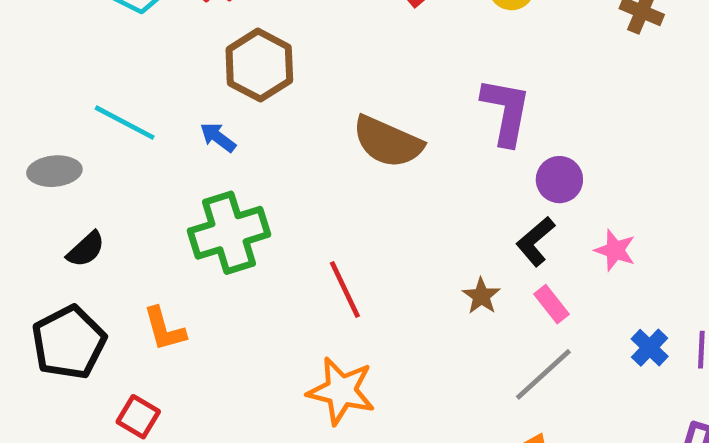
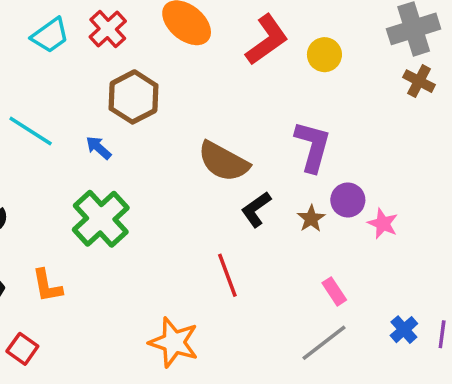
green cross: (229, 233) -> (101, 219), turned -30
black L-shape: (535, 241) -> (256, 209), moved
pink star: (615, 250) -> (383, 224), moved
red line: (345, 290) -> (227, 275), moved
brown star: (481, 296) -> (311, 219), moved

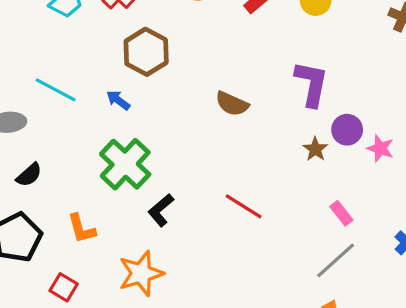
brown semicircle: (223, 162) -> (232, 104), size x0.7
black L-shape: (256, 209) -> (161, 210), moved
red line: (227, 275) -> (244, 206), turned -33
orange star: (174, 342) -> (141, 273), moved, turned -30

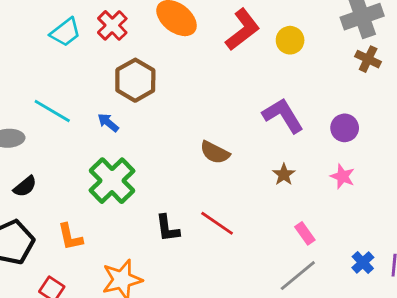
purple L-shape: (311, 84) -> (283, 115), turned -45
brown semicircle: (232, 104) -> (215, 152), moved
purple circle: (347, 130) -> (345, 128), moved
black L-shape: (161, 210) -> (168, 228), moved, turned -60

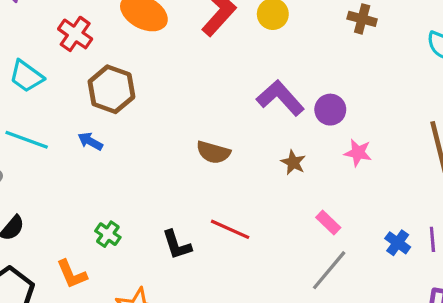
cyan trapezoid: (65, 32) -> (26, 76), moved, turned 84
purple circle: (345, 128) -> (330, 110), moved
green cross: (112, 181) -> (108, 234), moved, size x0.5

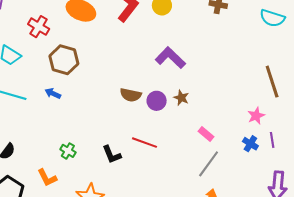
purple circle: (330, 110) -> (157, 101), moved
pink star: (358, 153) -> (256, 116), moved, turned -30

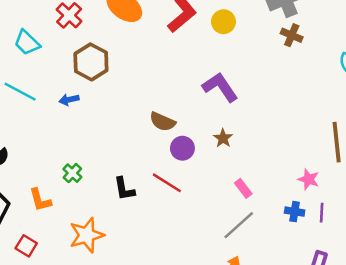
blue arrow: (53, 93) -> (69, 100), turned -49
purple circle: (157, 101) -> (182, 148), moved
pink star: (256, 116) -> (309, 179), turned 30
blue cross: (250, 144) -> (295, 212), turned -35

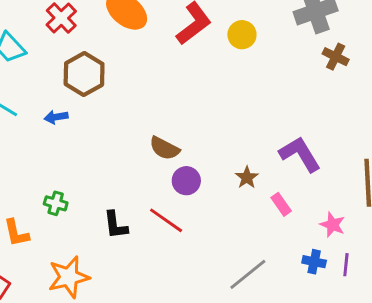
brown cross: (292, 35) -> (336, 57), moved
purple L-shape: (220, 87) -> (300, 154), moved
brown star: (223, 138) -> (247, 177), moved
green cross: (72, 173) -> (56, 203), turned -30
pink rectangle: (243, 188) -> (281, 204), moved

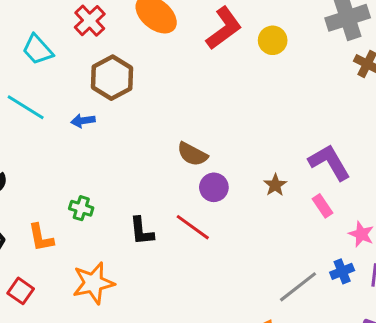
pink rectangle: (281, 204) -> (323, 206), moved
blue cross: (314, 262) -> (342, 271), turned -35
gray line: (248, 274) -> (298, 287), moved

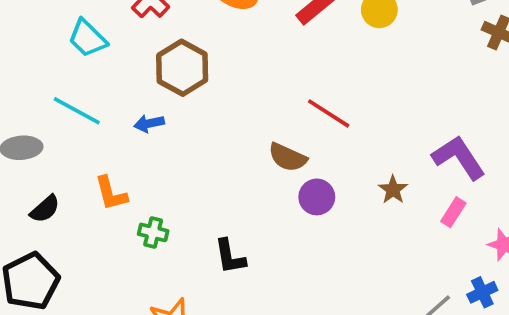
pink rectangle: (323, 206) -> (453, 212), turned 70
red line: (193, 227) -> (329, 113), moved
orange L-shape: (41, 238) -> (111, 193), moved

